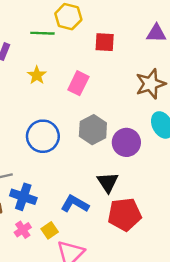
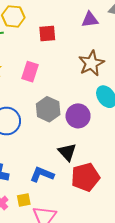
yellow square: (50, 230) -> (24, 200), turned 32

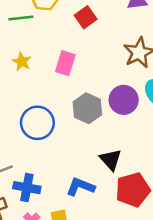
red square: (47, 34) -> (86, 17), turned -30
purple circle: (78, 116) -> (124, 100), moved

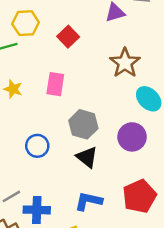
purple circle: (124, 100) -> (132, 137), moved
blue circle: (37, 123) -> (37, 146), size x0.7
black triangle: (111, 160) -> (87, 157), moved

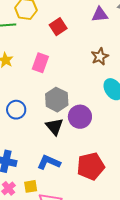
brown star: (125, 63) -> (100, 57), size x0.7
purple circle: (132, 137) -> (80, 117), moved

